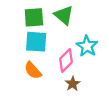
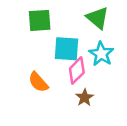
green triangle: (64, 15) -> (97, 18), moved
cyan square: (36, 42) -> (67, 49), moved

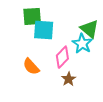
green triangle: (97, 18) -> (89, 29), moved
cyan square: (67, 49) -> (44, 30), moved

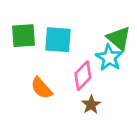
green square: (32, 16) -> (23, 36), moved

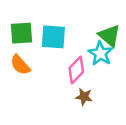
orange semicircle: (41, 88) -> (20, 65), moved
brown star: (91, 105) -> (84, 97), turned -30

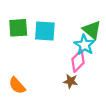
orange semicircle: (20, 65) -> (17, 86), moved
pink diamond: (76, 70) -> (78, 61), moved

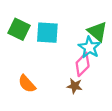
green square: (18, 28) -> (19, 29), turned 30
orange semicircle: (17, 86) -> (27, 84), moved

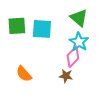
green square: (19, 29) -> (17, 26), turned -30
green triangle: (97, 32) -> (79, 18), moved

